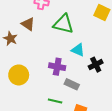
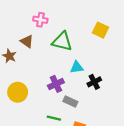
cyan triangle: (78, 50) -> (77, 67), turned -32
purple cross: (57, 67) -> (56, 84), turned -35

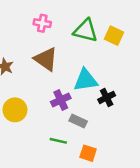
brown triangle: (27, 41) -> (46, 59), moved, size x1.5
green triangle: (62, 41) -> (86, 31), moved
cyan triangle: (77, 67) -> (86, 80), size x1.5

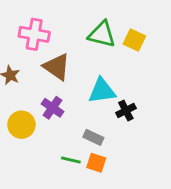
pink cross: (42, 23) -> (34, 34), moved, size x1.5
purple cross: (61, 100) -> (53, 108), moved, turned -30
orange square: (88, 153) -> (96, 163), moved

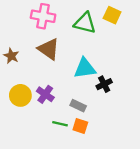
pink cross: (34, 34) -> (43, 16), moved
yellow square: (134, 40) -> (112, 15), moved
purple cross: (53, 108) -> (45, 94), moved

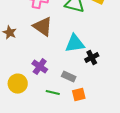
yellow circle: (20, 95) -> (18, 84), moved
orange square: (80, 126) -> (79, 95), moved, turned -32

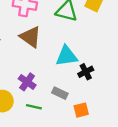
green line: (53, 93) -> (34, 107), moved
orange square: (79, 95) -> (81, 110), moved

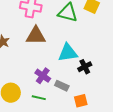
brown triangle: (30, 37) -> (36, 36), turned -35
purple cross: (27, 82) -> (43, 76), moved

